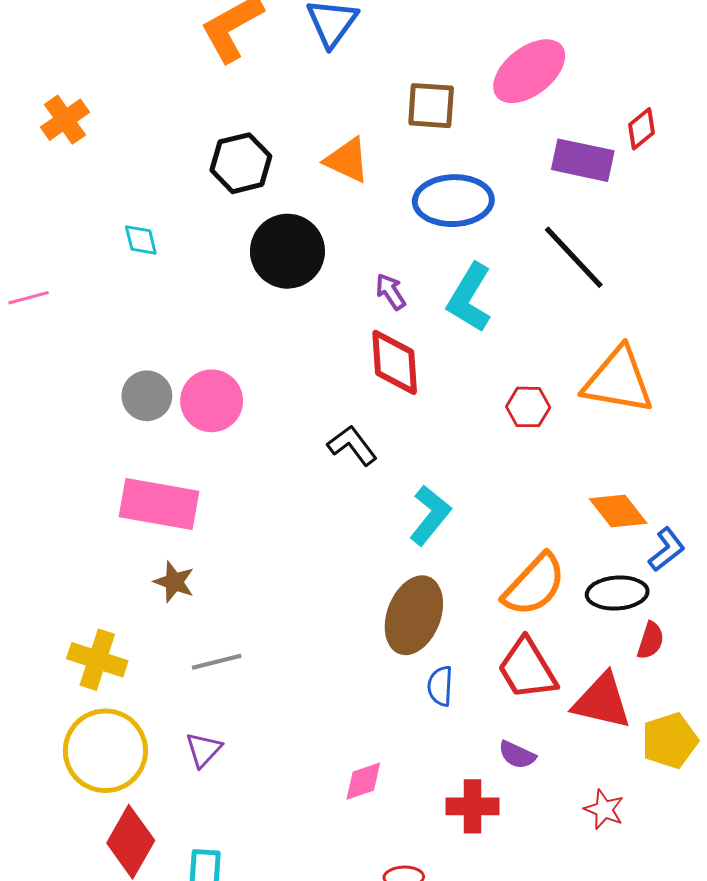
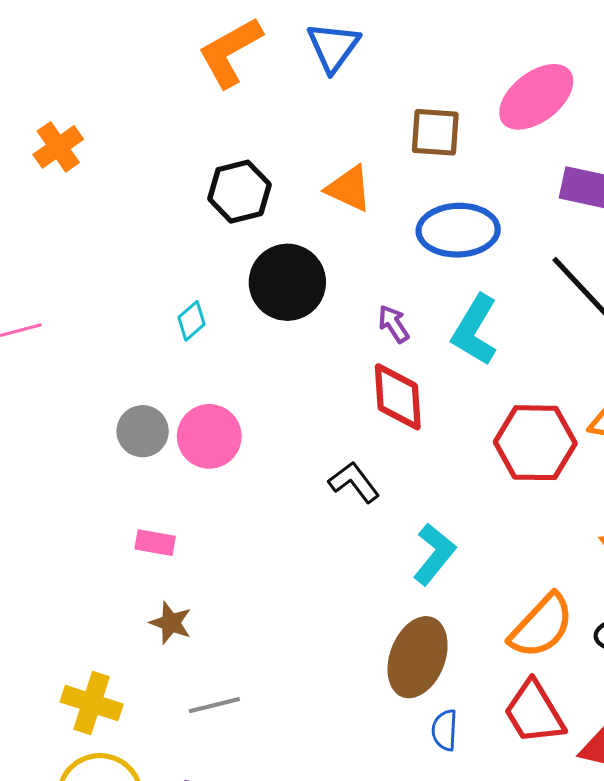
cyan diamond: (141, 240) -> (192, 321), moved, turned 63
red hexagon: (528, 407) -> (535, 443), size x1.8
pink rectangle: (159, 504) -> (155, 543), size x0.5

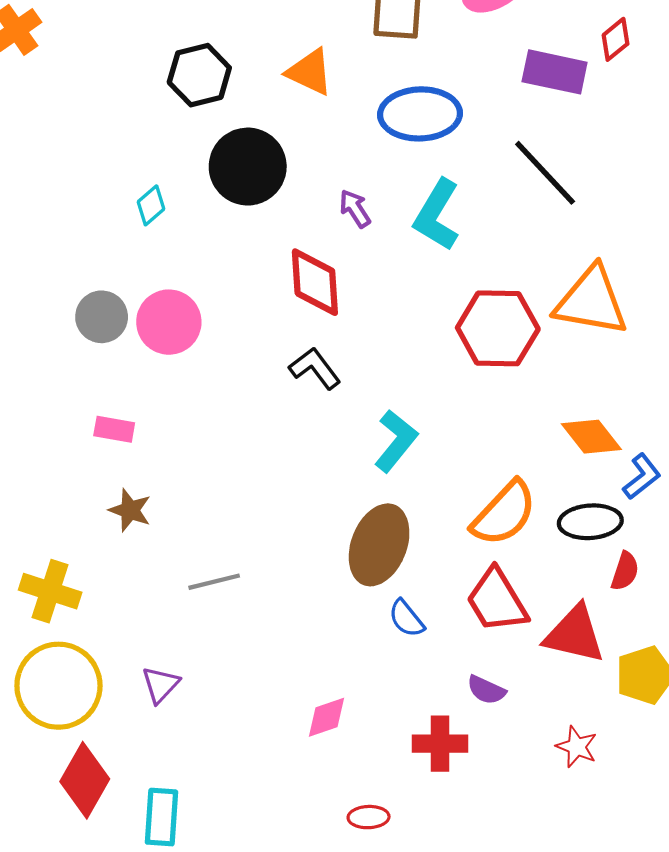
red diamond: (398, 397) -> (315, 282), moved
gray line: (214, 705) -> (214, 582), moved
blue semicircle: (445, 730) -> (406, 618), turned -42

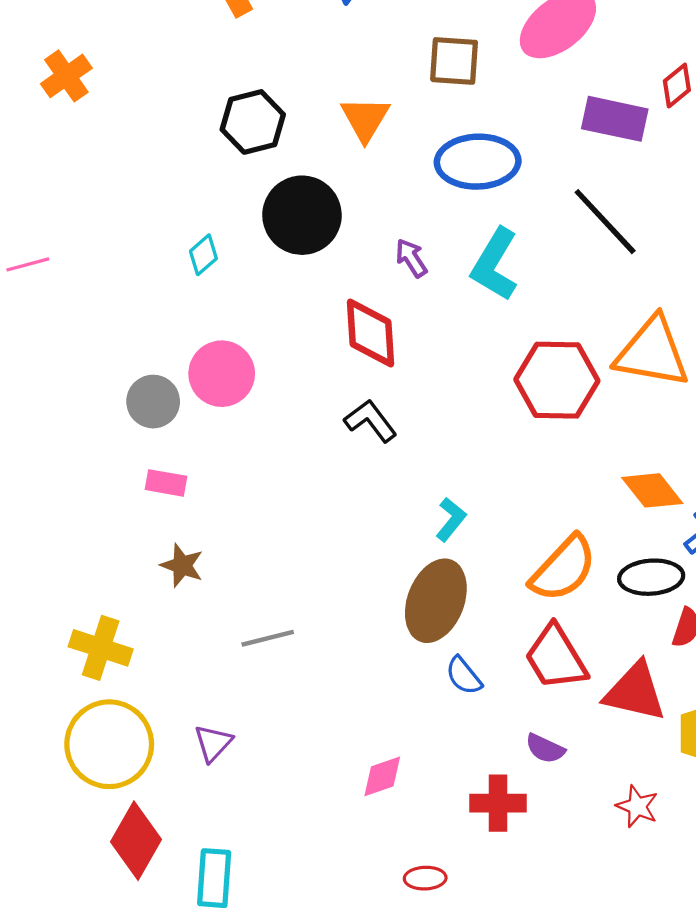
orange triangle: (310, 72) -> (365, 119), turned 36
gray circle: (102, 317) -> (153, 402), moved
cyan L-shape: (396, 441) -> (451, 519), moved, size x0.7

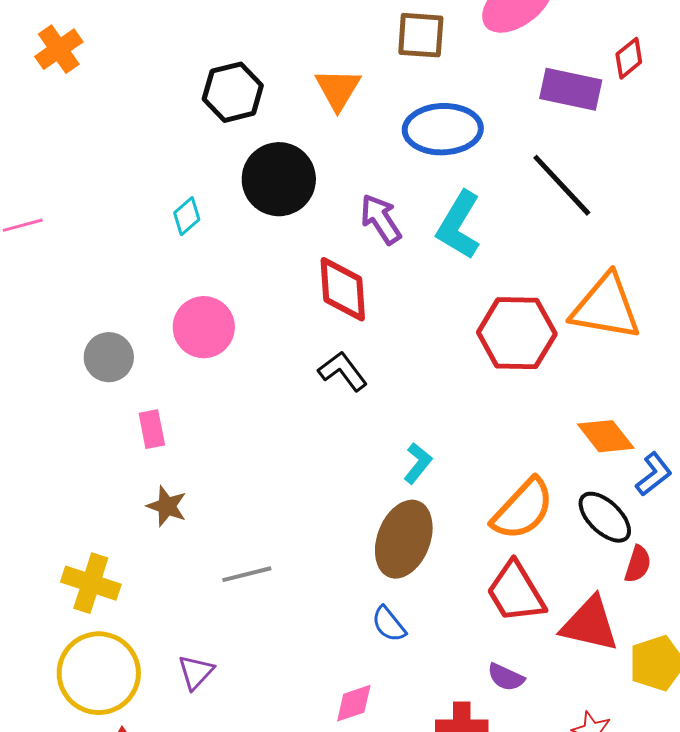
purple arrow: (411, 258) -> (381, 219), size x1.4
gray circle: (153, 402) -> (109, 357), moved
pink rectangle: (166, 483) -> (152, 429), turned 69
black ellipse: (651, 577) -> (605, 517), turned 48
blue semicircle: (464, 676) -> (389, 624), moved

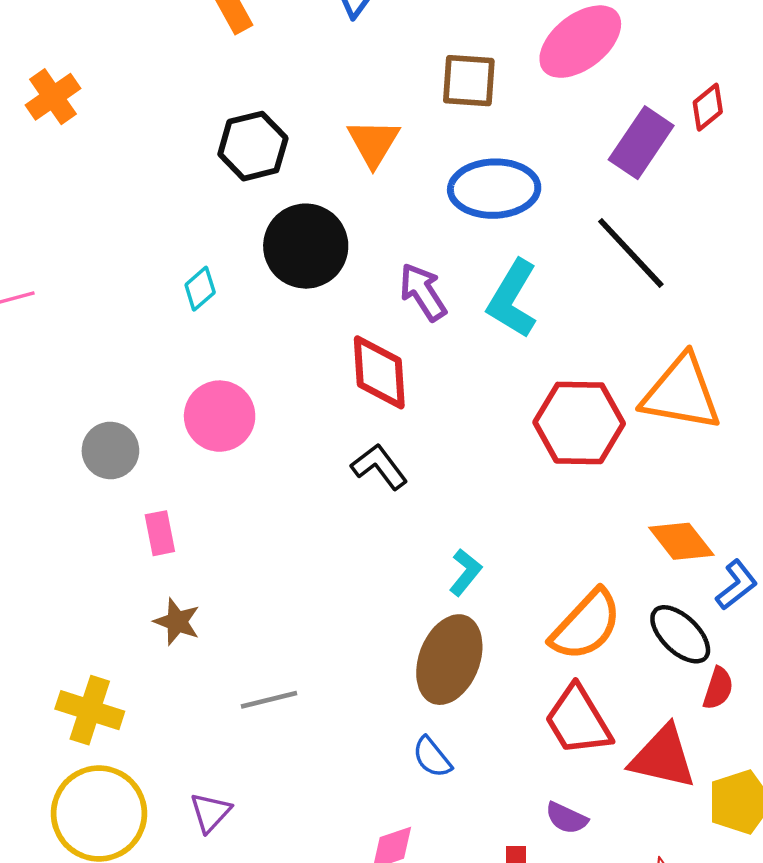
purple rectangle: (571, 89) -> (641, 143), turned -68

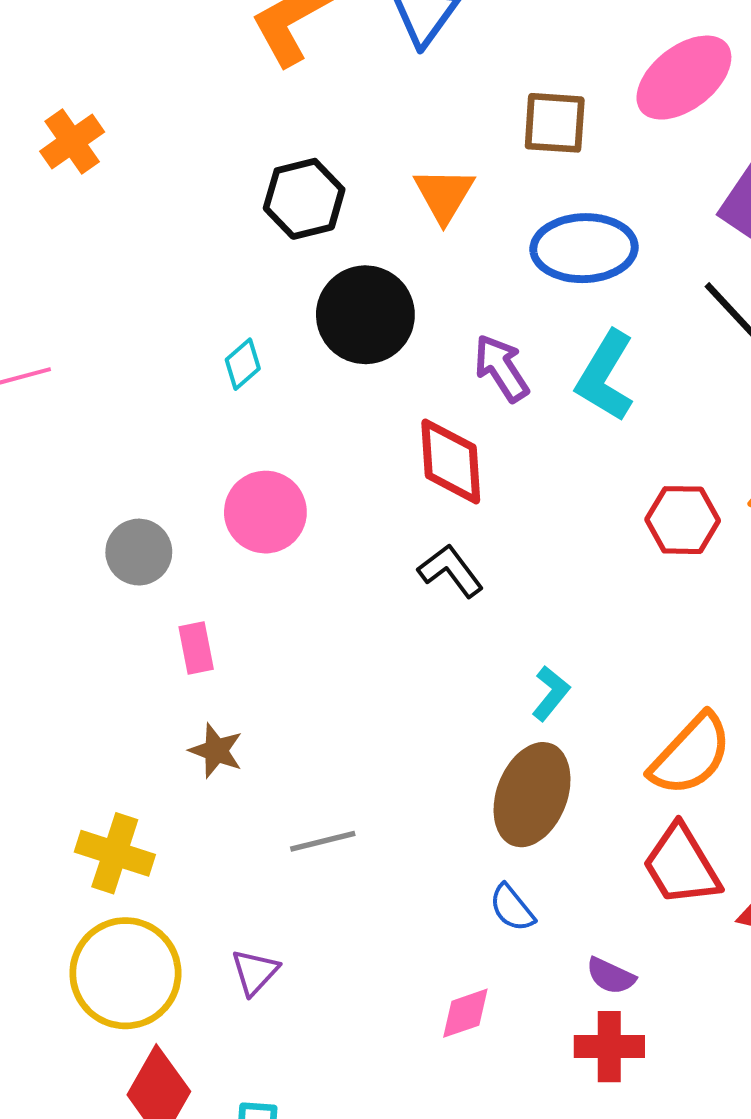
red hexagon: (579, 423) -> (683, 520), size x0.7
purple semicircle: (566, 818) -> (611, 976), moved

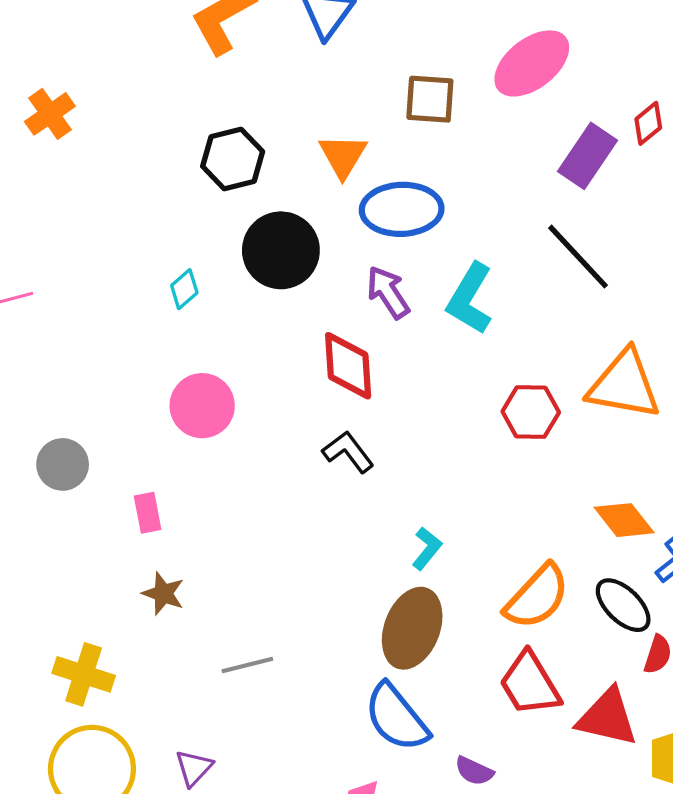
blue ellipse: (584, 248) -> (402, 209), moved
gray circle: (139, 552) -> (63, 464), moved
blue semicircle: (512, 908) -> (396, 717), size x1.8

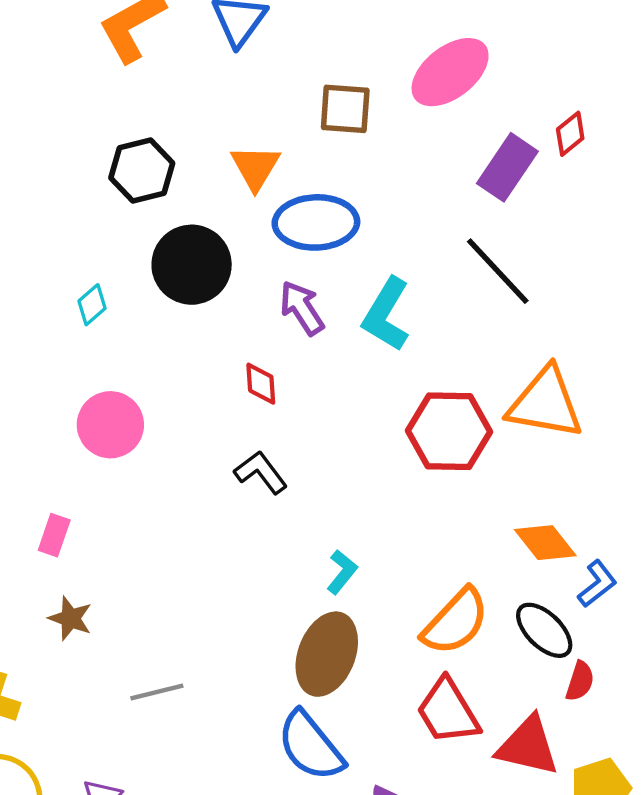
red diamond: (348, 366) -> (261, 384), size x0.6
red hexagon: (531, 412) -> (449, 431), size x1.4
pink rectangle: (148, 513) -> (54, 535), turned 30

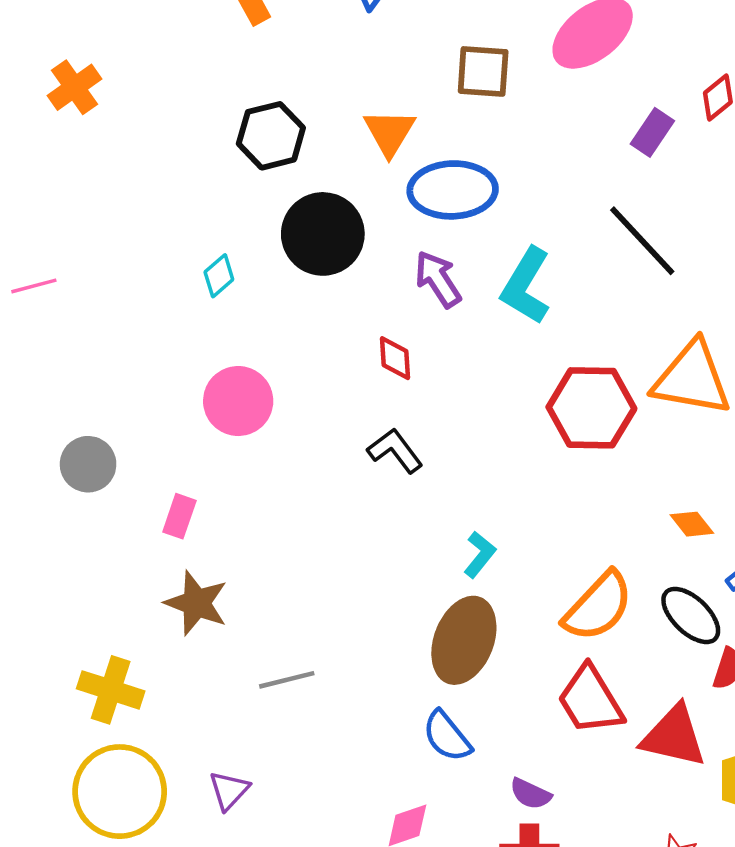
purple rectangle: (507, 167) -> (652, 132), size x0.7
orange diamond: (545, 543) -> (692, 524), size x0.7
brown star: (70, 618) -> (196, 603), size x1.4
blue semicircle: (311, 746) -> (447, 736), size x0.7

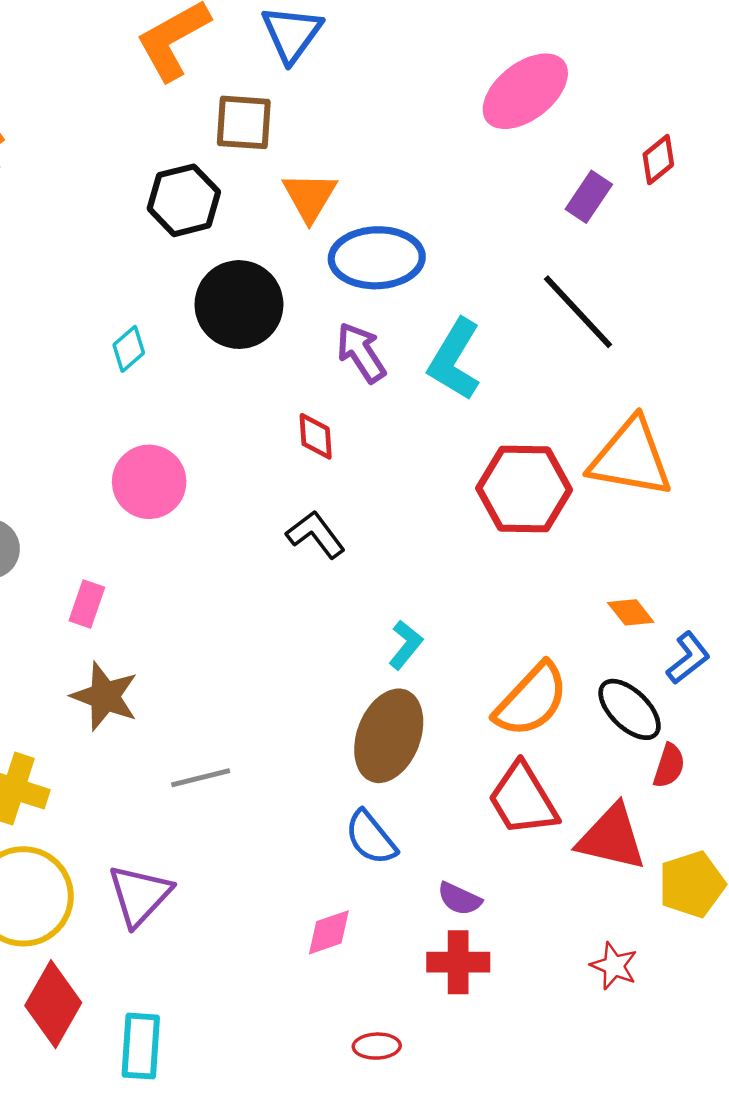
brown square: (483, 71) -> (244, 122), moved
purple triangle: (229, 790) -> (140, 895), size x1.5

